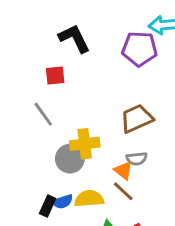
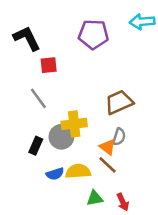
black L-shape: (74, 38) -> (27, 38), moved
purple pentagon: (140, 49) -> (93, 34), moved
gray semicircle: (137, 159) -> (119, 137), turned -66
black rectangle: (48, 206) -> (36, 146), moved

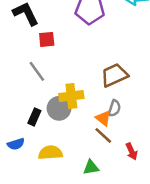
yellow semicircle: (78, 171) -> (50, 153), moved
blue semicircle: (55, 174) -> (16, 144), moved
red arrow: (123, 202) -> (132, 151), moved

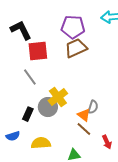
red square: (47, 39) -> (38, 51), size x1.5
brown trapezoid: (114, 75) -> (76, 48), moved
yellow cross: (71, 96) -> (58, 97), turned -30

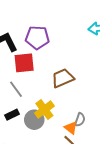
purple pentagon: (73, 27) -> (37, 38), moved
brown trapezoid: (76, 48) -> (63, 78), moved
black rectangle: (28, 114) -> (12, 115), moved, turned 40

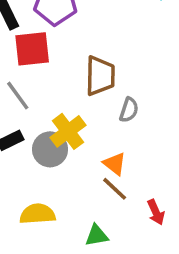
brown trapezoid: (63, 78) -> (100, 76), turned 115
gray semicircle: (80, 120) -> (129, 110), moved

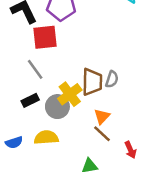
brown trapezoid: (100, 76) -> (92, 82), moved
orange triangle: (115, 164) -> (102, 116), turned 35
yellow semicircle: (37, 214) -> (46, 138), moved

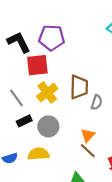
gray line: (35, 69) -> (17, 98), moved
brown trapezoid: (92, 82) -> (79, 87), moved
yellow cross: (70, 94) -> (47, 92), moved

